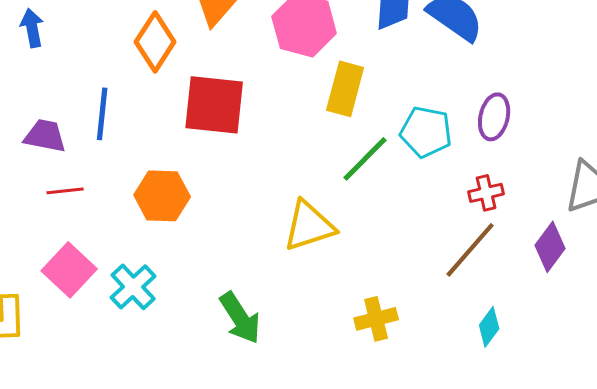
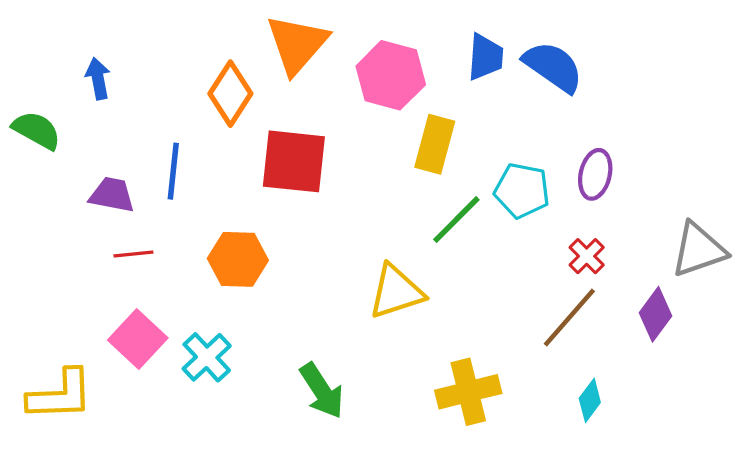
red cross: (486, 193) -> (587, 256), turned -32
yellow cross: (376, 319) -> (468, 392), size x1.4

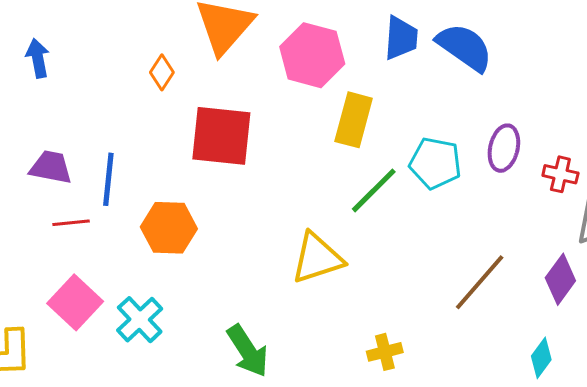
orange diamond: (230, 94) -> (162, 72), size x0.6
blue line: (173, 171) -> (108, 179), moved
red cross: (587, 256) -> (560, 174), moved, turned -32
yellow cross: (468, 392) -> (385, 352), size x0.6
cyan diamond: (590, 400) -> (541, 358), moved

